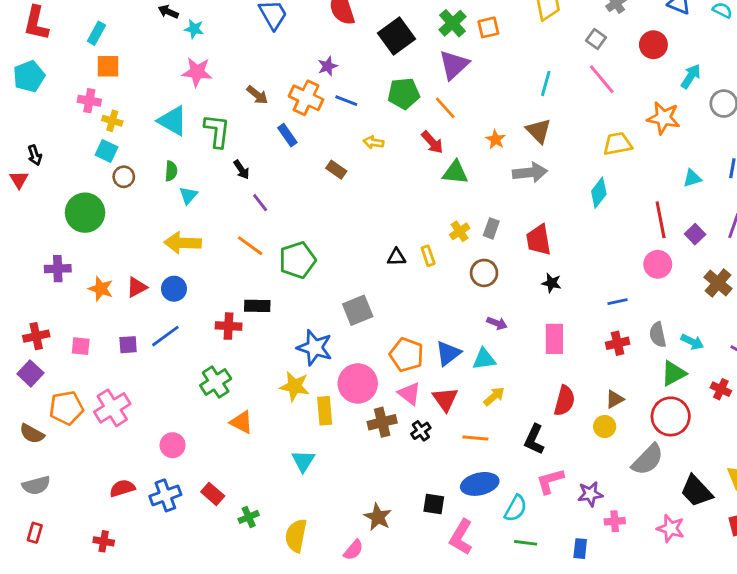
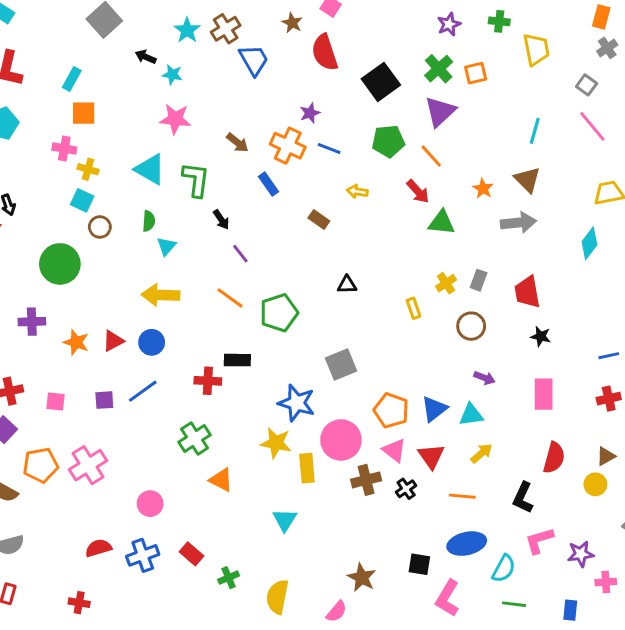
black triangle: (396, 257) -> (347, 285), moved

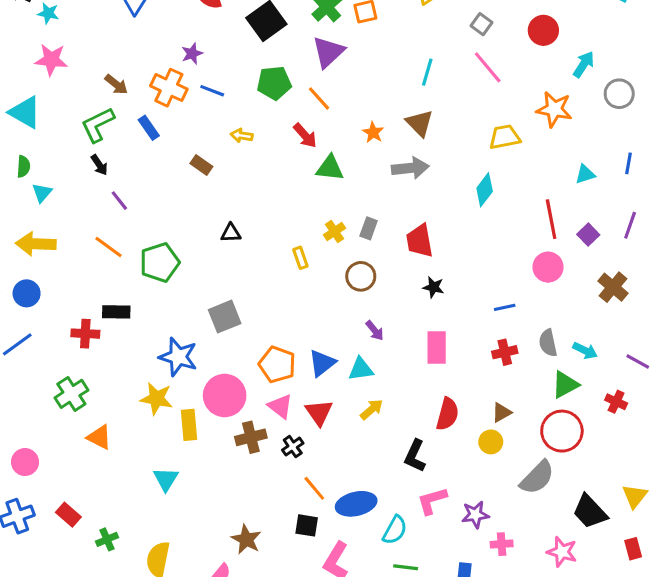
green L-shape: (196, 180) -> (98, 125), moved, turned -123
purple arrow: (484, 378) -> (375, 330), turned 30
orange line: (462, 496) -> (314, 488), moved, turned 45

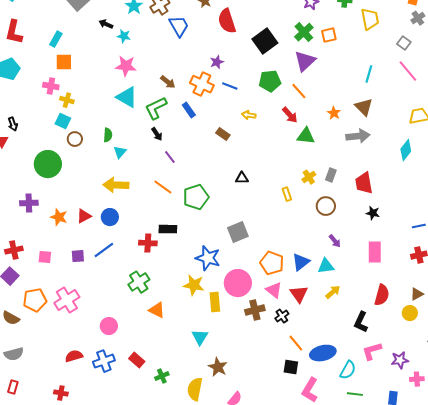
cyan triangle: (25, 112) -> (127, 97), moved
brown star: (246, 539) -> (218, 367), moved

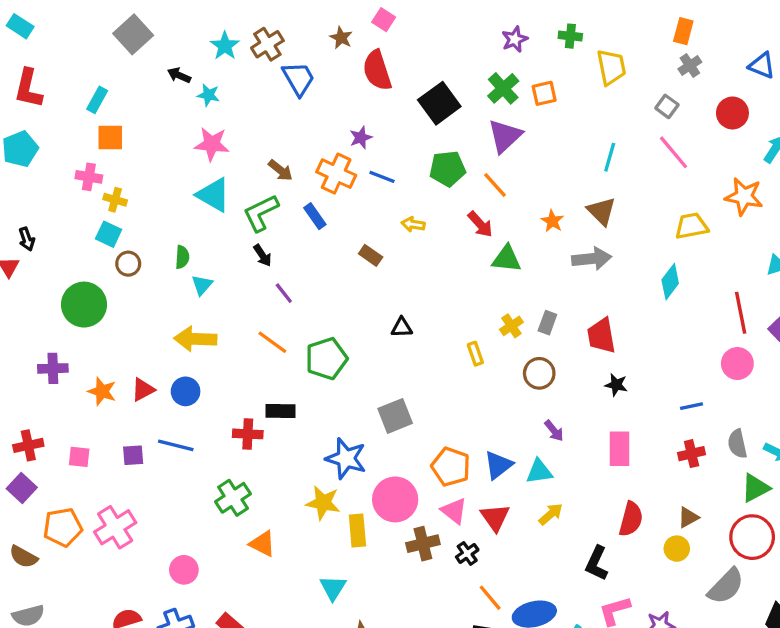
blue line: (104, 250) -> (176, 445), turned 50

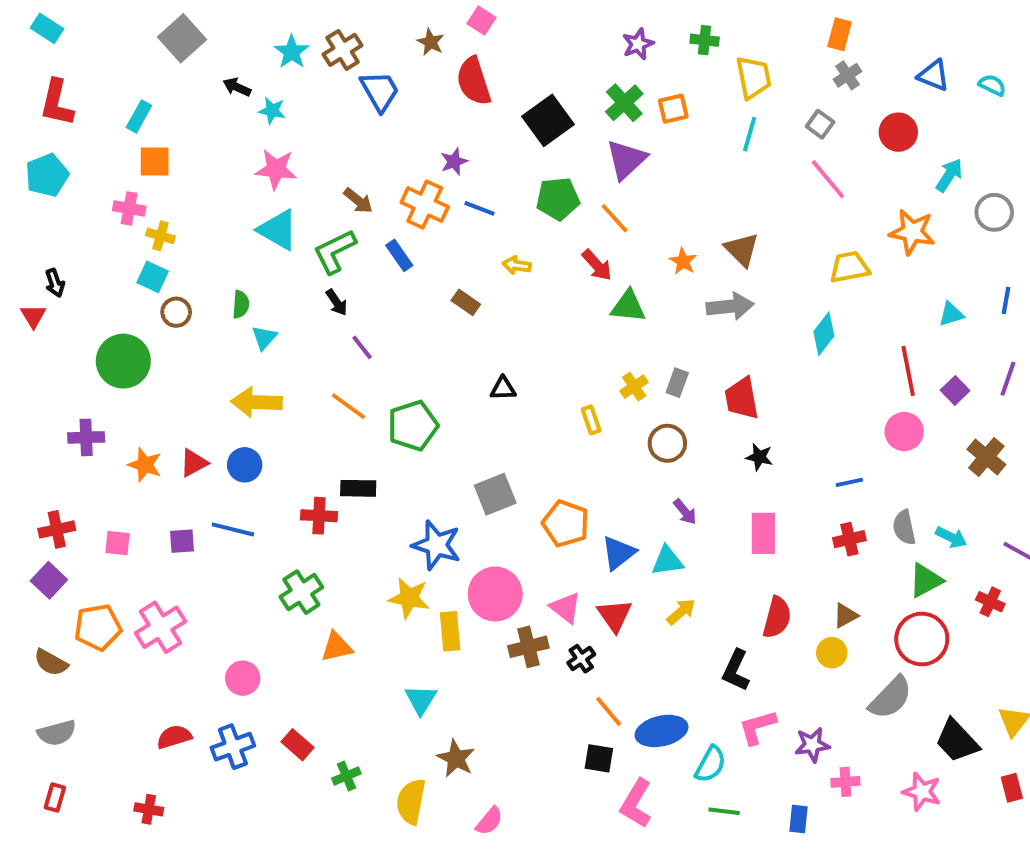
cyan line: (610, 157) -> (750, 134), moved
orange pentagon: (451, 467) -> (566, 524), moved
orange triangle: (262, 544) -> (337, 647), turned -40

